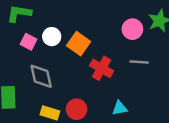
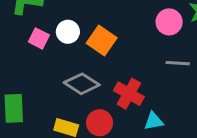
red cross: (102, 68) -> (129, 94), moved
gray diamond: (41, 76) -> (82, 84), moved, turned -44

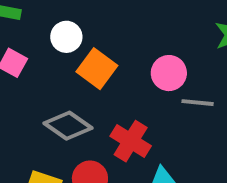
pink circle: (169, 22) -> (169, 73), moved
white circle: (68, 32) -> (66, 37), moved

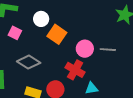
pink circle: (169, 73) -> (85, 49), moved
gray diamond: (68, 126) -> (29, 62), moved

